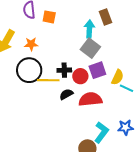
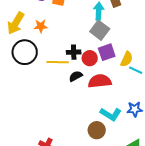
black circle: (29, 70) -> (25, 52), moved
cyan L-shape: (101, 132) -> (111, 114), turned 85

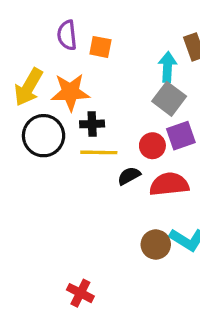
orange star: (41, 26) -> (70, 92), size x1.6
black cross: (74, 52) -> (92, 124), moved
brown circle: (97, 130) -> (156, 245), moved

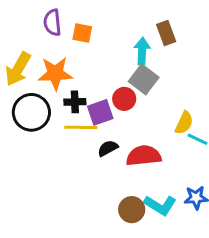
purple square: (181, 136) -> (100, 112), moved
red circle: (152, 146) -> (124, 99), moved

